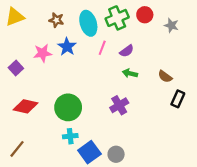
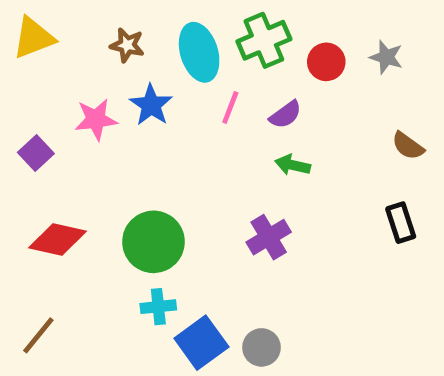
red circle: (145, 15) -> (326, 62), moved
brown semicircle: (165, 77) -> (408, 146), moved
black rectangle: (178, 99) -> (401, 223), turned -42

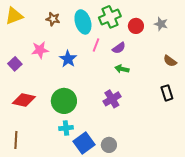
blue star: (151, 105) -> (68, 59), moved
brown line: (38, 335) -> (16, 140), turned -36

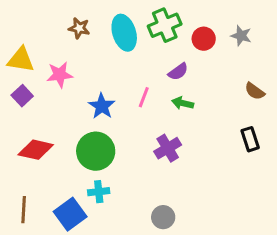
yellow triangle: (14, 16) -> (21, 60), moved, turned 30
pink line: (96, 45) -> (144, 97), moved
blue star: (68, 59) -> (102, 106), moved
blue square: (84, 143) -> (70, 214), moved

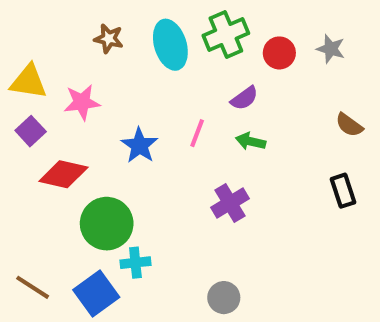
red diamond: (36, 150) -> (63, 174), moved
green circle: (96, 151) -> (107, 224), moved
brown line: (24, 210) -> (33, 287), turned -60

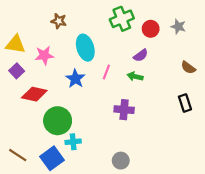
cyan ellipse: (170, 45) -> (85, 48), moved
purple semicircle: (244, 98) -> (141, 55), moved
purple cross: (230, 203) -> (124, 110), turned 36

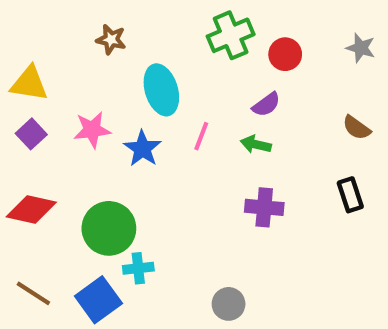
gray star: (178, 27) -> (361, 48), moved
pink star: (44, 55) -> (92, 130), moved
red diamond: (34, 94) -> (31, 209), moved
purple cross: (124, 110) -> (264, 207), moved

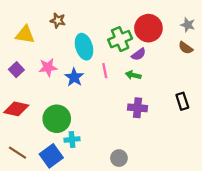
green cross: (231, 35) -> (120, 39), moved
red circle: (285, 54) -> (148, 28), size x1.6
yellow triangle: (29, 84) -> (25, 35), moved
brown semicircle: (357, 128) -> (186, 48), moved
pink line: (201, 136) -> (105, 71), turned -32

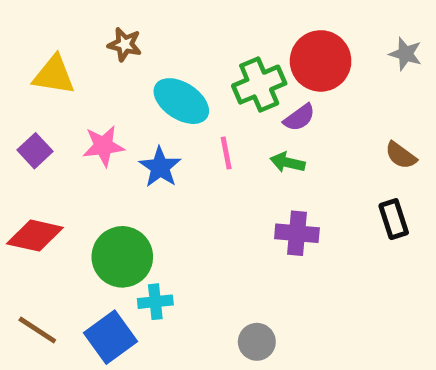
cyan ellipse: (84, 47) -> (181, 101), turned -40
brown semicircle: (186, 48) -> (401, 155), moved

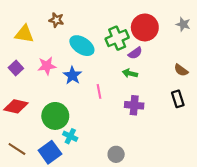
pink line: (226, 153) -> (99, 91), moved
cyan cross: (155, 302) -> (70, 136), turned 32

